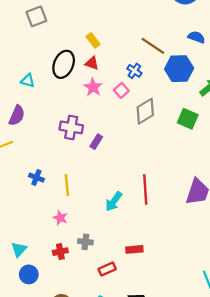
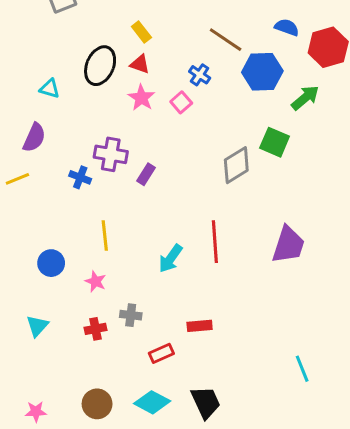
gray diamond: (145, 111) -> (236, 165), moved
blue cross: (36, 178) -> (80, 177), moved
blue circle: (29, 274) -> (51, 263), moved

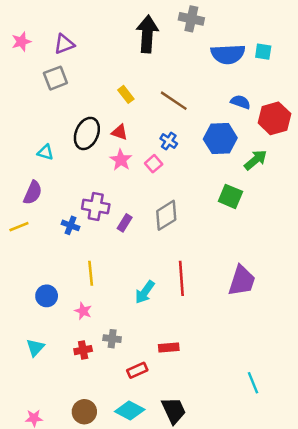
yellow rectangle: (141, 32) -> (126, 94), moved
brown line: (226, 40) -> (174, 101), moved
gray diamond: (236, 165) -> (166, 215), moved

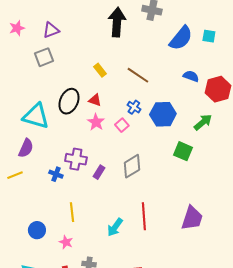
blue semicircle: (228, 54) -> (181, 38), turned -48
blue hexagon: (220, 139) -> (163, 114), moved
cyan triangle: (45, 152) -> (36, 116), size x2.0

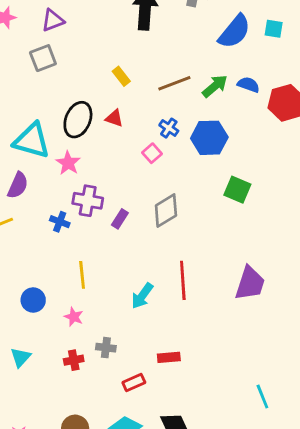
brown line: (138, 75) -> (174, 83), turned -55
pink star: (96, 122) -> (68, 163), moved
green arrow: (203, 122) -> (215, 86), moved

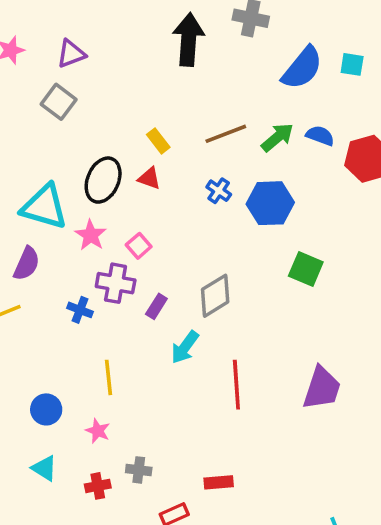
gray square: (43, 58) -> (59, 102), turned -32
yellow rectangle: (121, 76) -> (158, 141), moved
pink square: (152, 153) -> (139, 246), moved
cyan arrow: (142, 296) -> (185, 347), moved
cyan triangle: (21, 357) -> (44, 468), moved, turned -40

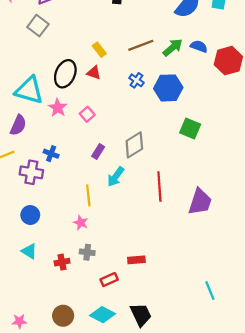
purple cross: (116, 283) -> (31, 172), moved
yellow line: (108, 377) -> (88, 195), moved
red line: (236, 385) -> (159, 187), moved
pink star: (98, 431) -> (81, 223), moved

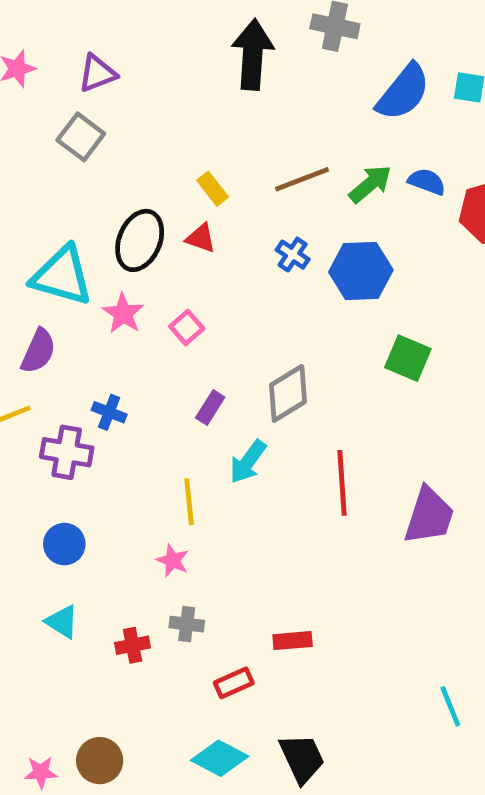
brown circle: (63, 316) -> (100, 761), moved

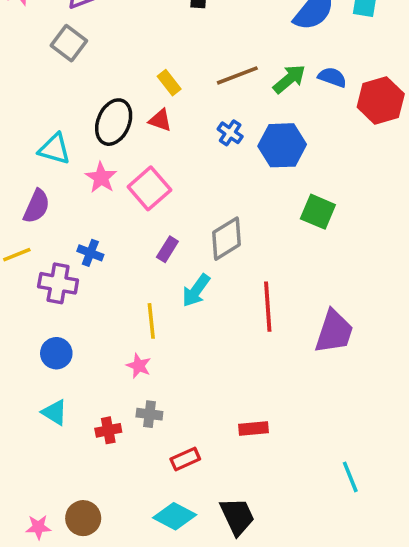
cyan triangle: (62, 276) -> (54, 149), size x0.7
pink square: (187, 328) -> (149, 188), size x1.6
red rectangle: (293, 641) -> (253, 429), moved

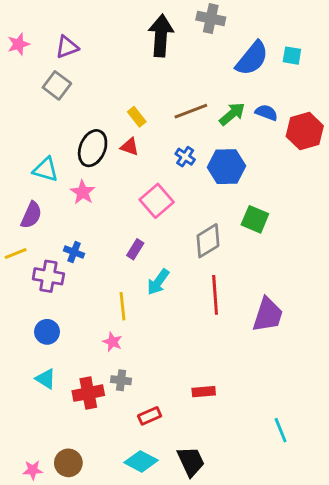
pink square: (149, 188) -> (157, 201), moved
gray diamond: (227, 239) -> (208, 241), moved
red cross: (108, 430) -> (88, 393), size x1.5

